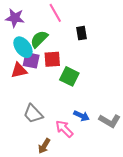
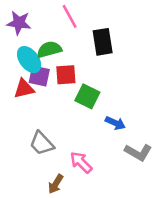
black rectangle: (81, 33) -> (103, 42), size x1.5
green semicircle: (39, 39) -> (49, 49), turned 30
blue arrow: (81, 116) -> (115, 123), moved

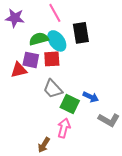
cyan ellipse: (29, 60) -> (57, 41), moved
green square: (87, 96) -> (70, 104), moved
gray trapezoid: (42, 143) -> (53, 89), moved
pink arrow: (81, 162) -> (64, 128), turned 60

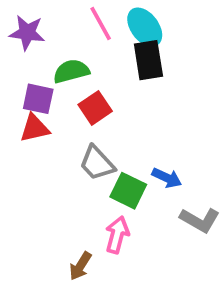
cyan ellipse: (57, 41) -> (145, 27), moved
red square: (52, 59) -> (95, 108), turned -30
purple square: (31, 60) -> (38, 99), moved

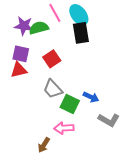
purple star: (27, 33) -> (24, 26), moved
green semicircle: (71, 71) -> (39, 28), moved
pink arrow: (117, 235) -> (64, 128), turned -108

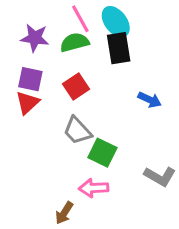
green semicircle: (39, 28) -> (75, 42), moved
red triangle: (19, 70) -> (27, 103), turned -30
blue arrow: (91, 97) -> (150, 100), moved

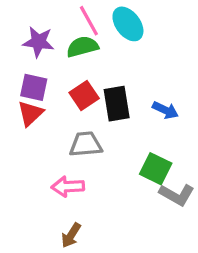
black rectangle: (119, 48) -> (117, 104), moved
gray trapezoid: (77, 131) -> (86, 144), turned 128
green square: (102, 153) -> (156, 169), moved
pink arrow: (94, 188) -> (68, 187), moved

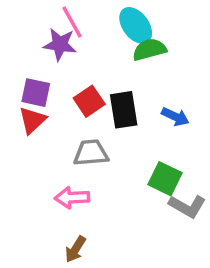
pink line: (89, 21) -> (72, 22), moved
purple star: (39, 42) -> (60, 44), moved
green semicircle: (82, 47) -> (149, 50), moved

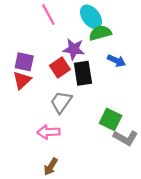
purple star: (60, 44) -> (74, 49), moved
blue arrow: (175, 117) -> (116, 61), moved
gray trapezoid: (91, 153) -> (61, 102), turned -50

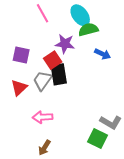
black rectangle: (83, 73) -> (59, 74), moved
red triangle: (22, 80) -> (19, 88), moved
gray trapezoid: (61, 102) -> (42, 80), moved
green square: (111, 119) -> (97, 139), moved

